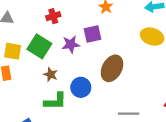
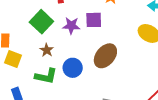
yellow square: (13, 51) -> (13, 59), moved

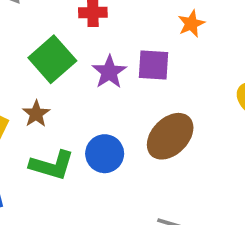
purple star: (71, 26) -> (109, 72), turned 30
brown star: (47, 50) -> (36, 114), moved

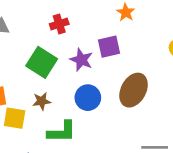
brown star: (36, 114) -> (42, 101), turned -30
blue circle: (105, 154) -> (88, 98), moved

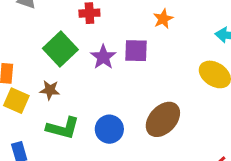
brown ellipse: (134, 90) -> (163, 119), moved
blue circle: (88, 98) -> (109, 129), moved

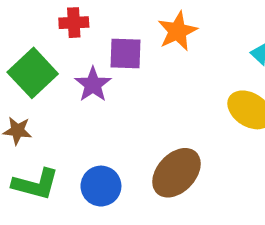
orange star: (163, 19) -> (177, 31), size x1.4
purple square: (136, 51) -> (125, 54), moved

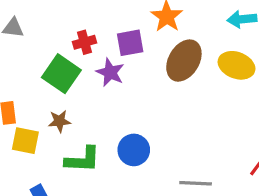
red cross: (74, 23) -> (84, 42), moved
brown ellipse: (176, 173) -> (184, 61), moved

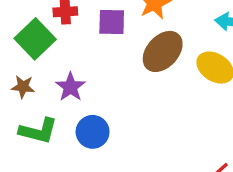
purple star: (110, 72) -> (70, 87), moved

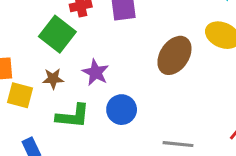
brown ellipse: (163, 51) -> (174, 55), moved

